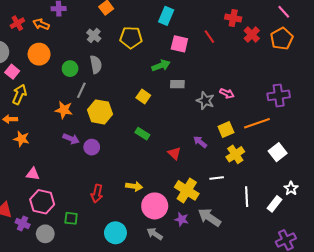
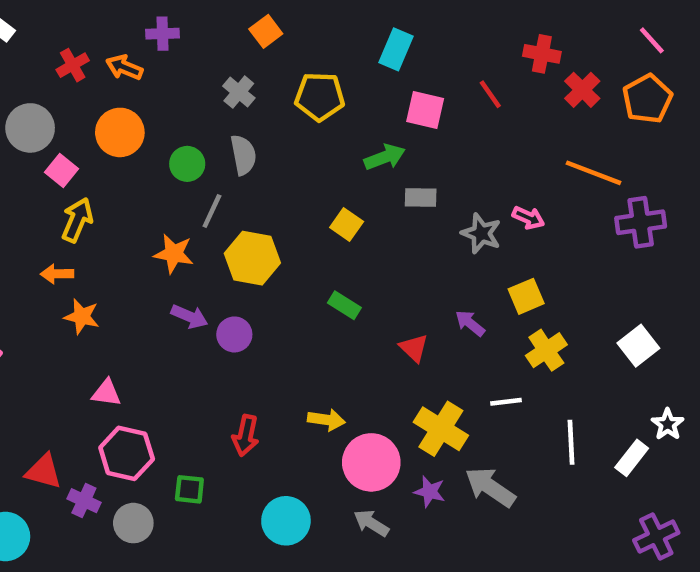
orange line: (257, 123) -> (593, 173), moved, turned 40

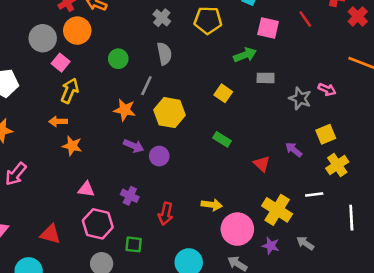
orange circle: (120, 132) -> (77, 31), moved
green circle: (187, 164) -> (118, 59), moved
gray arrow: (490, 487) -> (305, 243), size x0.6
purple cross: (84, 501) -> (130, 196), moved

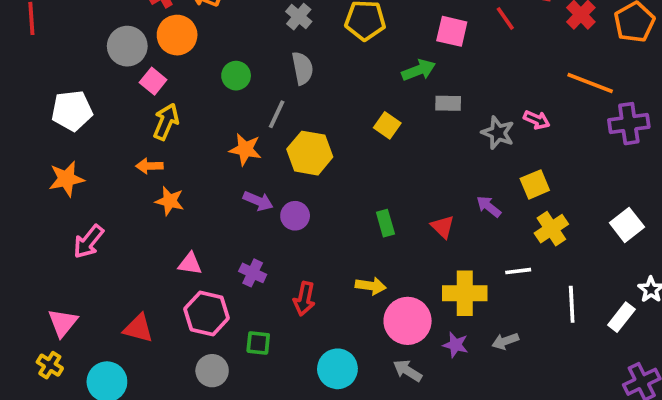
green rectangle: (222, 139) -> (385, 223), moved, turned 42
yellow cross: (277, 210) -> (465, 293), turned -32
gray arrow: (305, 243) -> (505, 341), turned -54

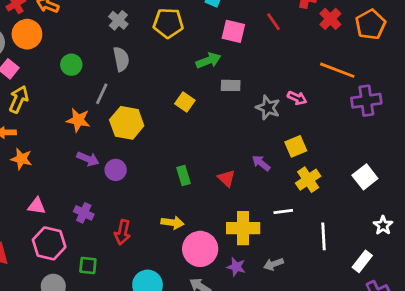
white rectangle: (621, 317) -> (362, 261), moved

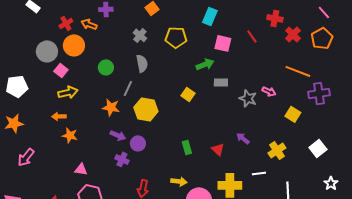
yellow arrow: (19, 99) -> (68, 92), turned 54
yellow square: (296, 146) -> (293, 114), moved, turned -35
purple cross: (84, 213) -> (122, 159), moved

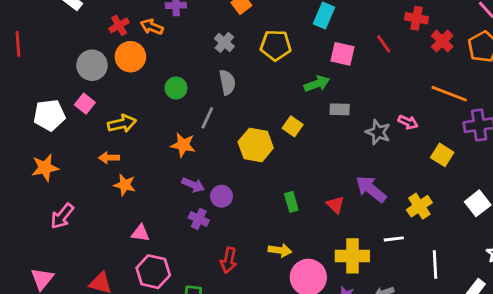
pink square: (61, 70) -> (85, 104), moved
yellow hexagon: (146, 109) -> (256, 145), moved
purple arrow: (243, 138) -> (371, 189), size x1.6

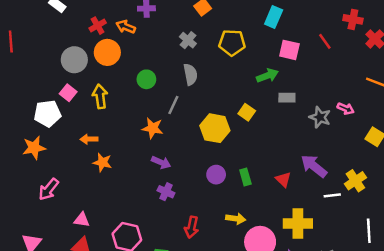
white pentagon: (49, 115) -> (47, 114), moved
yellow arrow: (122, 124) -> (100, 96), moved, turned -85
purple circle: (222, 196) -> (216, 175), moved
pink triangle: (140, 233) -> (82, 220), moved
white line: (394, 239) -> (332, 195), moved

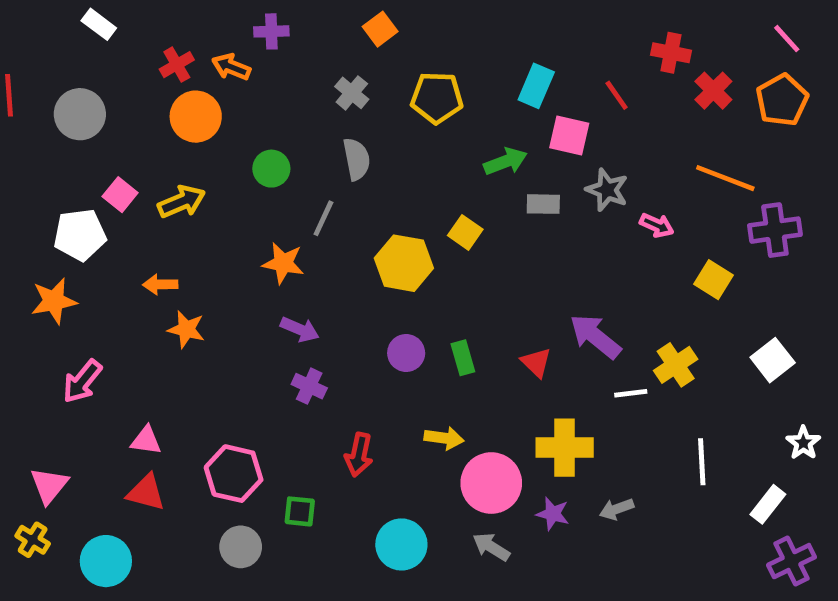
cyan rectangle: (274, 17) -> (536, 86), moved
pink square: (289, 50) -> (569, 135), moved
gray circle: (74, 60) -> (80, 114), moved
yellow arrow: (100, 96) -> (182, 202), turned 75
gray star: (320, 117) -> (607, 190), moved

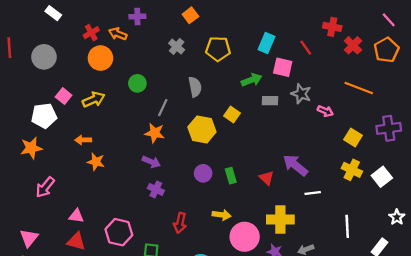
gray semicircle: (356, 159) -> (195, 87), moved
purple cross: (775, 230) -> (389, 128), moved
orange star: (283, 263) -> (155, 133), moved
yellow cross: (676, 365) -> (352, 170), moved, turned -30

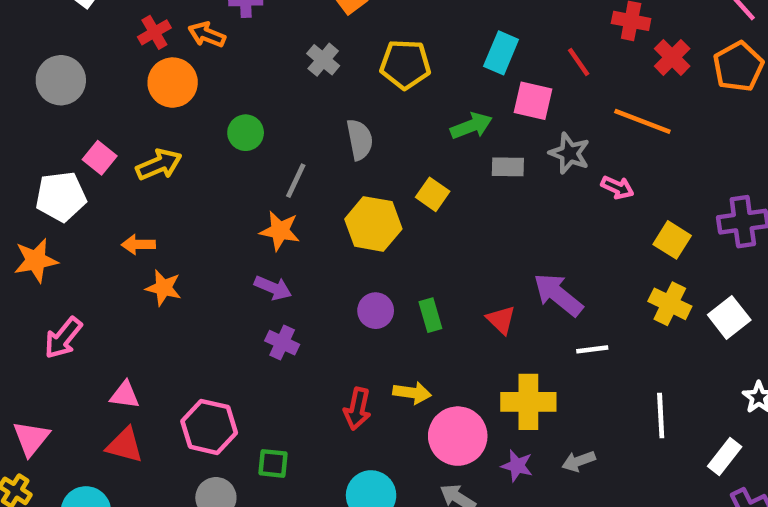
orange line: (359, 88) -> (642, 121), moved
red arrow: (180, 223) -> (357, 409), moved

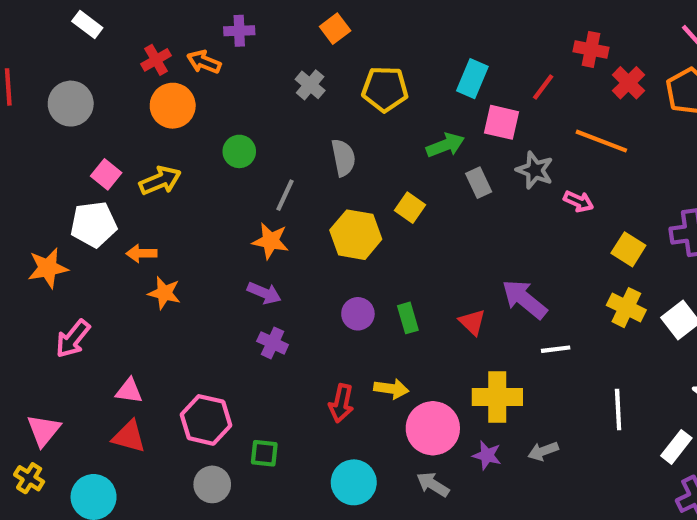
red line: (579, 62) -> (543, 87), turned 72
gray rectangle: (508, 167) -> (479, 183), turned 64
white pentagon: (61, 197) -> (94, 224), moved

